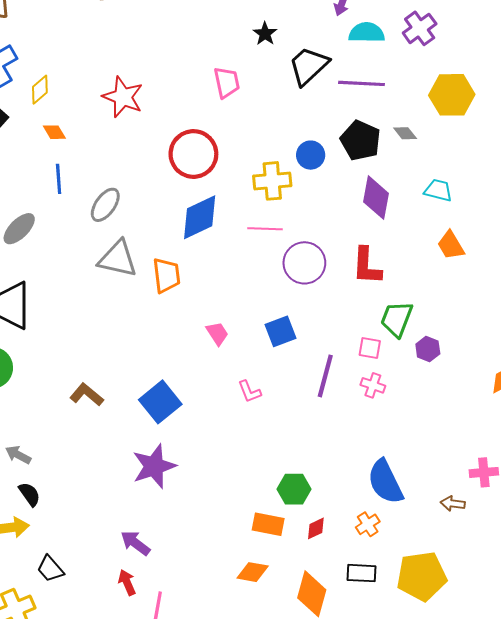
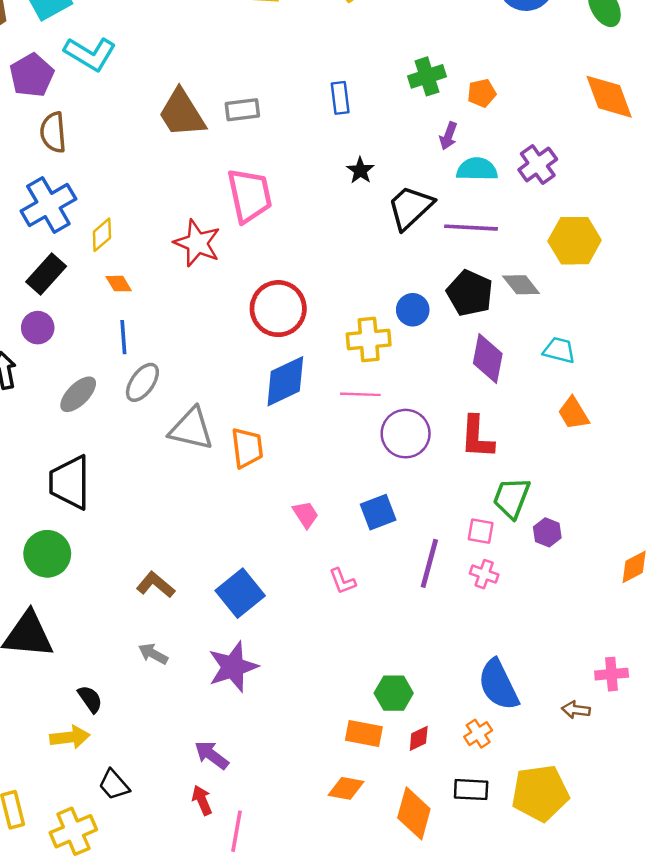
pink trapezoid: (227, 82) -> (250, 195), moved, size x1.5
gray diamond: (405, 133) -> (521, 285), size x1.4
gray ellipse: (105, 205) -> (142, 382), moved
gray arrow: (18, 455) -> (153, 654), moved

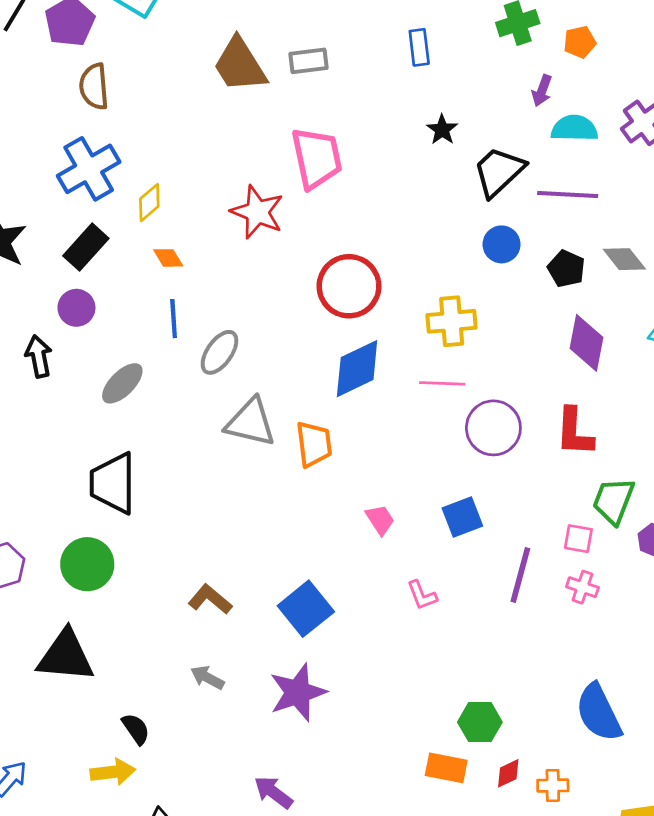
black pentagon: (470, 293) -> (566, 269), size x0.7
blue circle: (413, 310) -> (502, 244), moved
gray ellipse: (142, 382) -> (219, 352), moved
orange cross: (478, 734) -> (553, 785), moved, turned 32

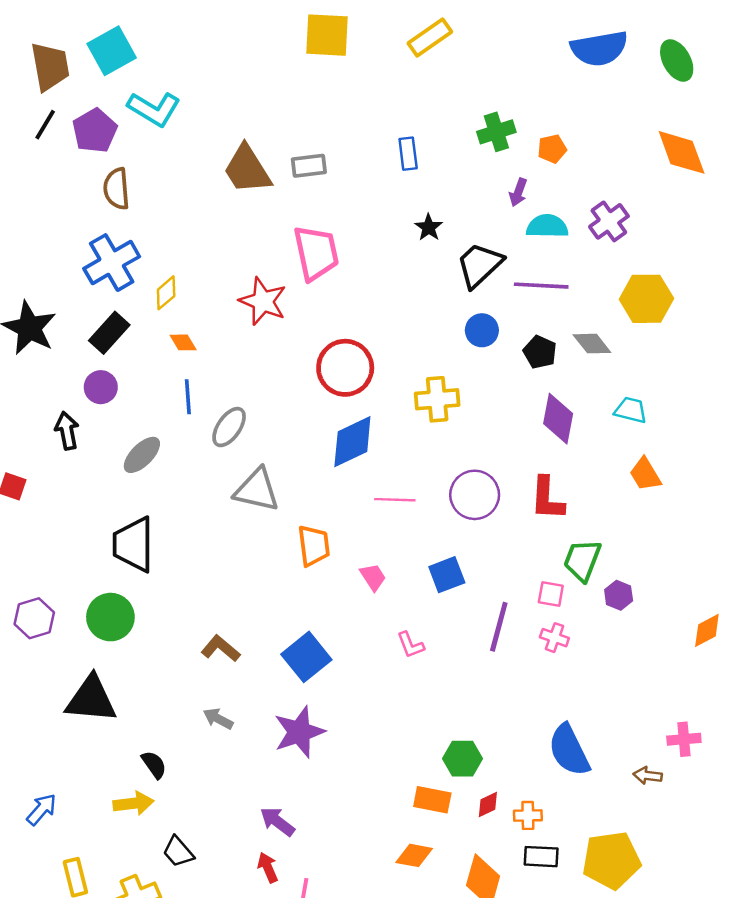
pink line: (442, 383) -> (395, 500), moved
orange trapezoid: (314, 444) -> (314, 546), moved

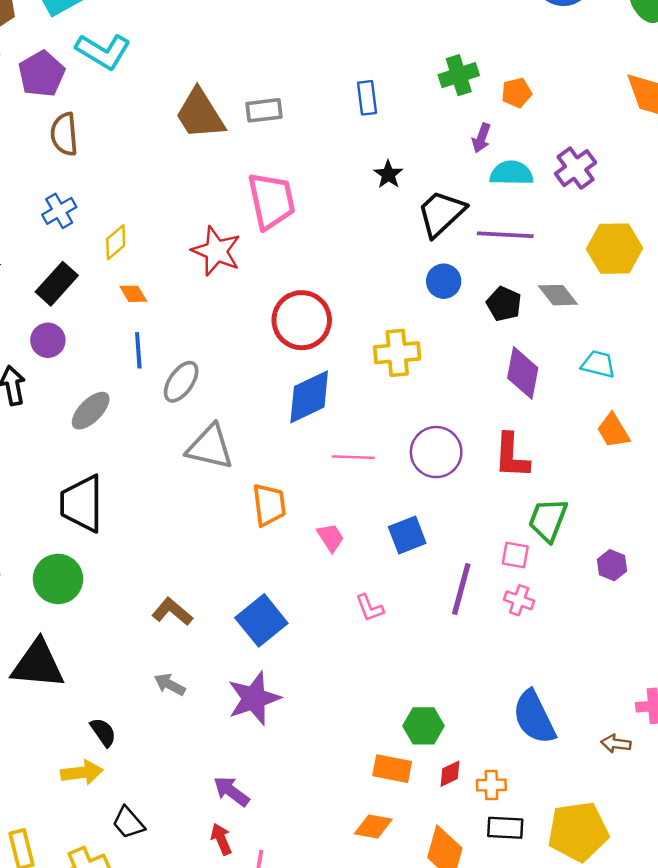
blue cross: (112, 263) -> (59, 211), size x0.6
purple hexagon: (619, 595) -> (612, 565), moved

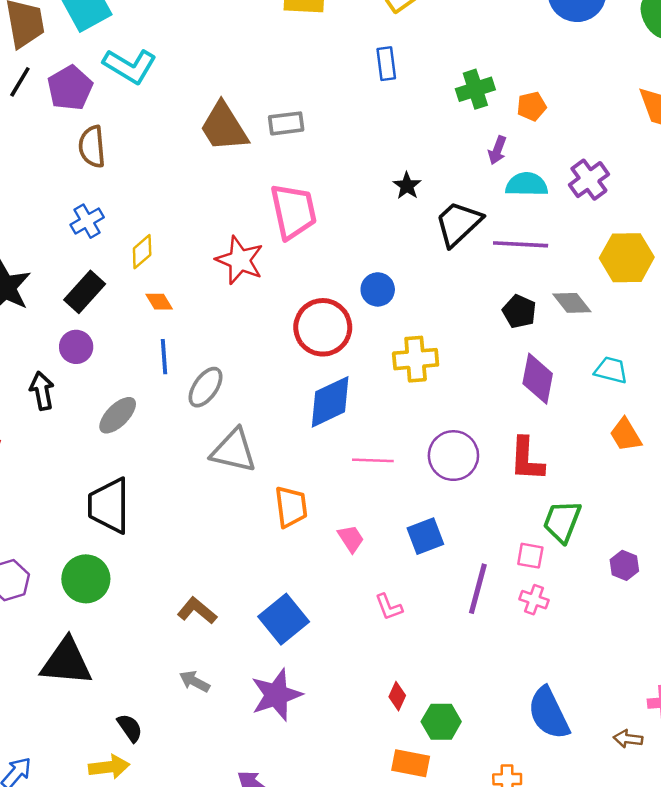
blue rectangle: (367, 98) -> (386, 64), moved
blue circle: (444, 281) -> (378, 289), moved
red diamond: (450, 774) -> (397, 696), moved, turned -40

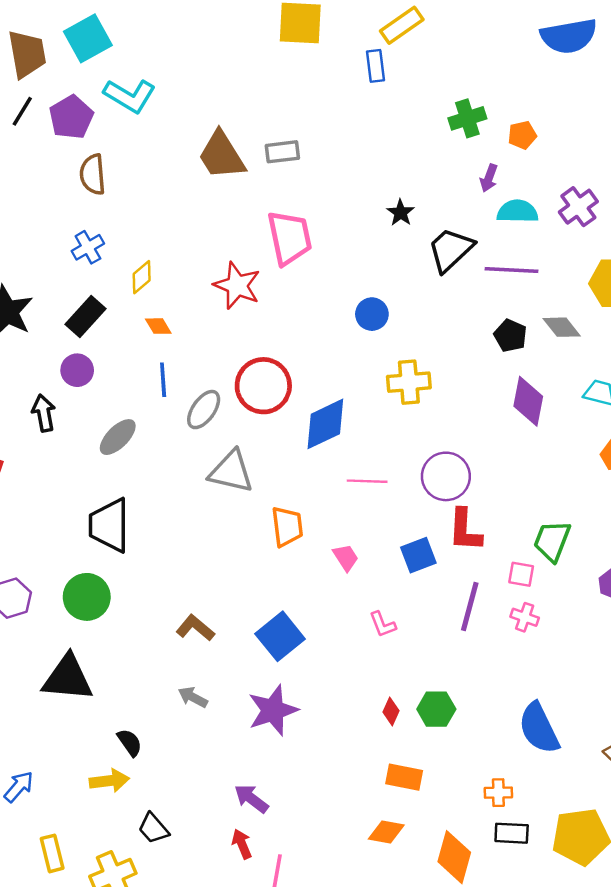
blue rectangle: (386, 64) -> (375, 66), moved
red circle: (323, 327) -> (263, 386), moved
red L-shape: (527, 459) -> (465, 530), moved
green hexagon: (441, 722) -> (436, 709), moved

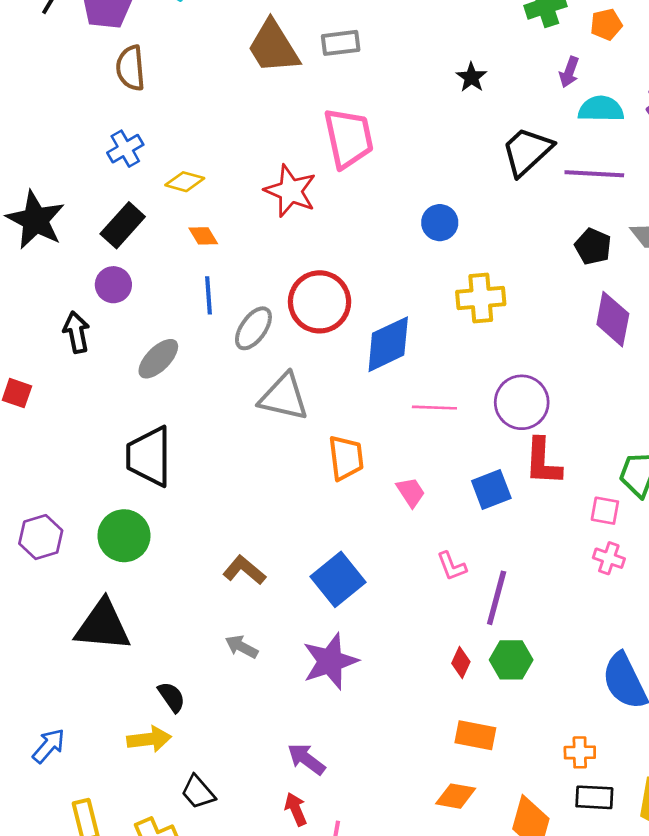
black star: (401, 213) -> (471, 77), moved
yellow diamond: (142, 277) -> (185, 182), turned 56
purple line: (470, 606) -> (497, 598), moved

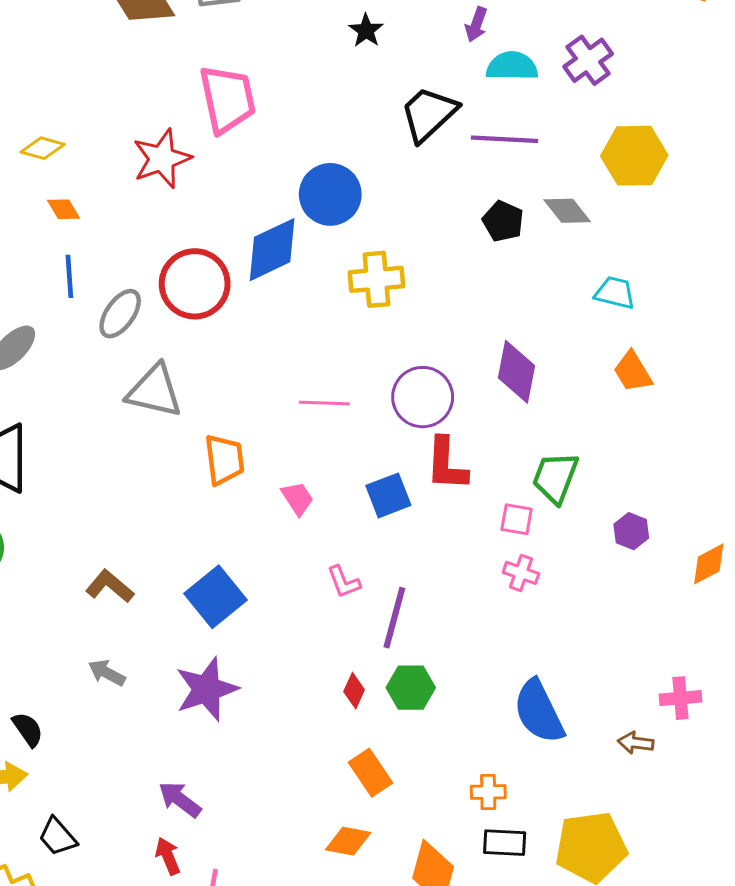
red star: (290, 191) -> (162, 159), turned 30
blue circle: (440, 223) -> (330, 194), size x1.5
purple diamond: (613, 319) -> (517, 372), moved
blue diamond: (388, 344) -> (272, 250), moved
orange rectangle: (475, 735) -> (370, 773), turned 45

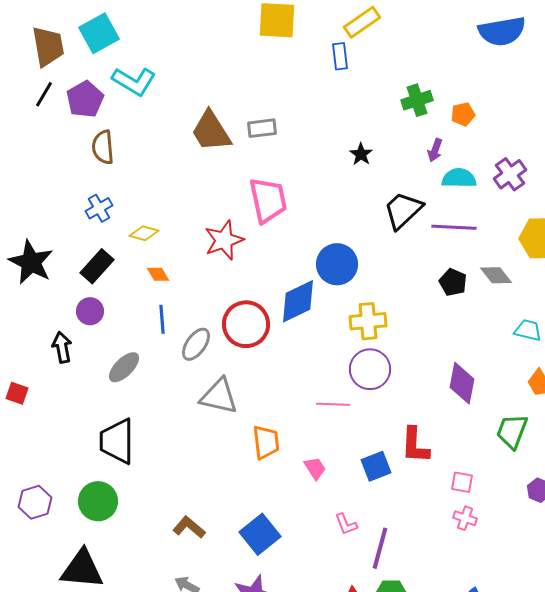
purple circle: (423, 397) -> (370, 369), moved
green trapezoid: (555, 478) -> (512, 431), moved

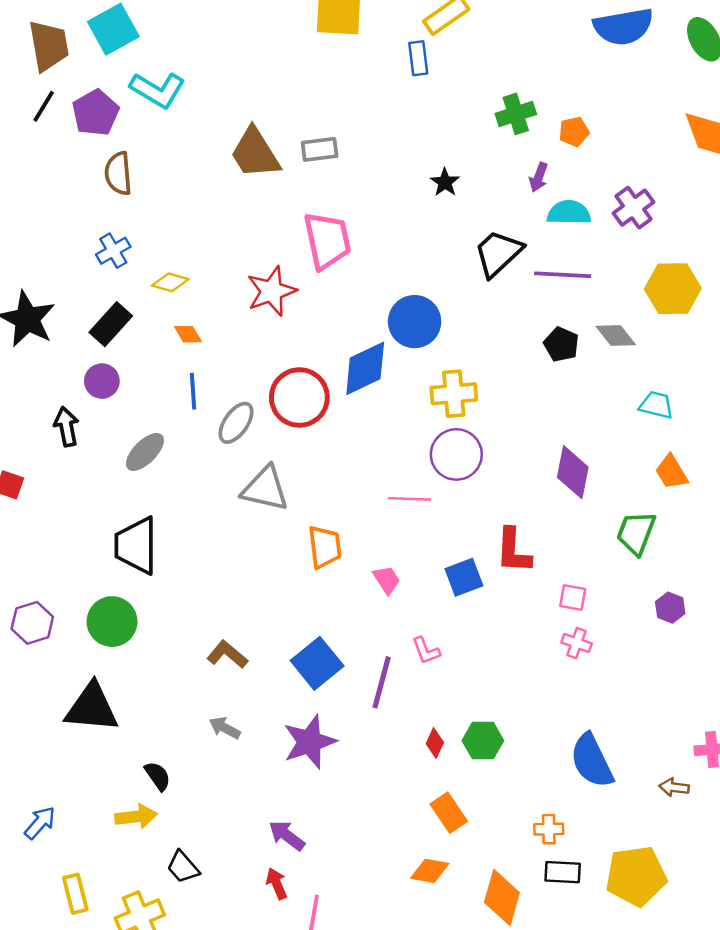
purple line: (380, 548) -> (382, 682), moved

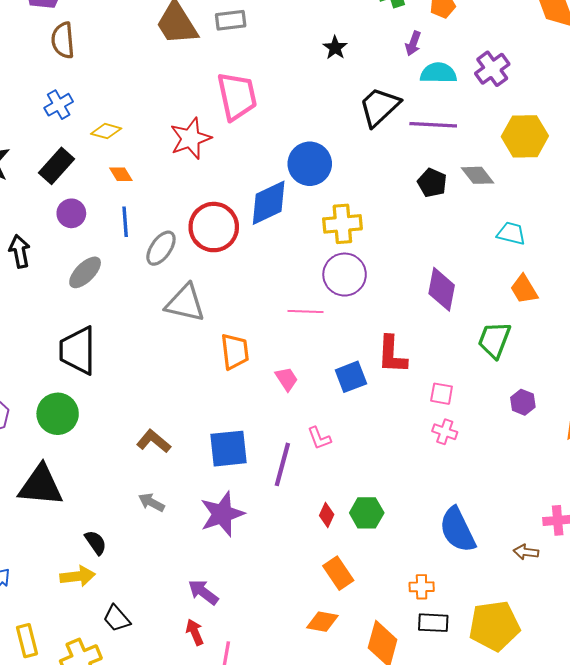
purple circle: (102, 381) -> (71, 213), moved
blue square: (317, 663) -> (229, 449), turned 33

